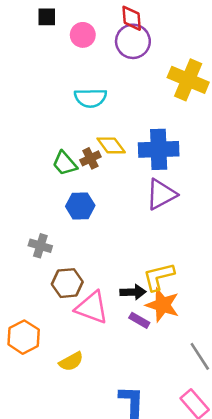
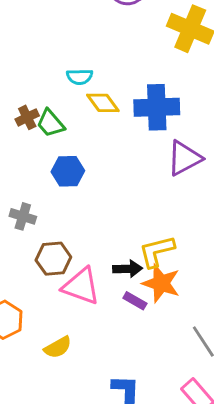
cyan semicircle: (90, 98) -> (80, 77), moved, size x0.7
brown cross: (90, 158) -> (27, 117), moved
purple triangle: (161, 194) -> (184, 158), moved

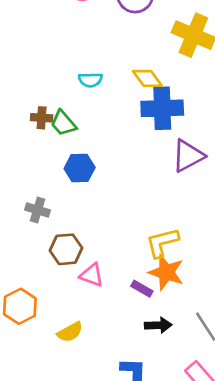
yellow diamond: (103, 103) -> (147, 78), moved
brown cross: (27, 117) -> (42, 118), turned 30
black arrow: (128, 269) -> (158, 325), moved
pink triangle: (81, 286) -> (92, 275), size x0.7

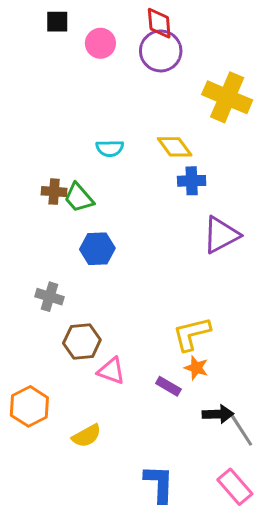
blue cross: (162, 108) -> (192, 181), size x0.6
orange star: (166, 272) -> (196, 368), size x0.6
black arrow: (158, 325) -> (218, 414), moved

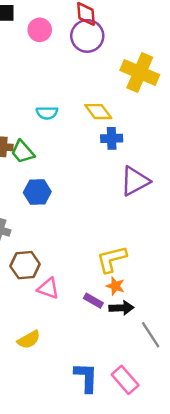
black arrow: (218, 414) -> (121, 308), moved
pink rectangle: (235, 487) -> (125, 380), moved

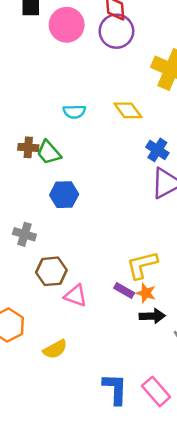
pink circle: (40, 30) -> (67, 25), size x1.4
blue cross: (112, 138) -> (157, 150), moved, turned 35
purple rectangle: (93, 301) -> (124, 290), moved

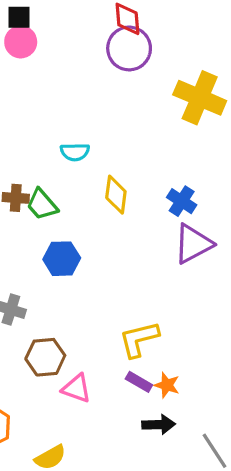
pink circle: (67, 25) -> (21, 42), moved, size x0.7
yellow diamond: (128, 110) -> (116, 195), moved, turned 44
yellow L-shape: (142, 265) -> (139, 339), moved
black arrow: (152, 316) -> (159, 425), moved

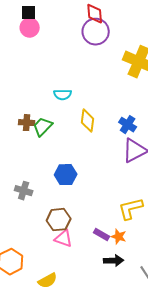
green trapezoid: (42, 204) -> (43, 127), turned 85
blue hexagon: (62, 259) -> (66, 175), moved
yellow L-shape: (139, 339) -> (131, 209), moved
brown hexagon: (45, 357) -> (59, 220), moved

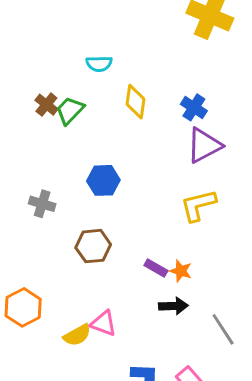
brown cross: (27, 123) -> (46, 105), turned 35
yellow L-shape: (131, 209) -> (198, 205), moved
pink triangle: (64, 239) -> (103, 323), moved

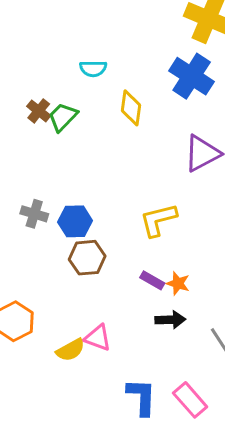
blue cross: (194, 107) -> (192, 76), moved, size x1.6
blue hexagon: (103, 180) -> (75, 221), moved
yellow L-shape: (198, 205) -> (158, 220), moved

